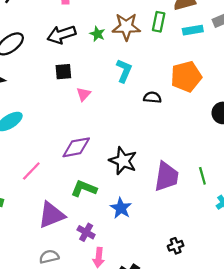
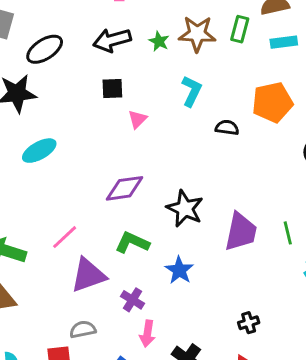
pink line: (31, 171) -> (65, 237), moved

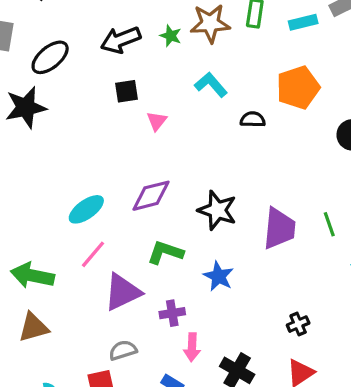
cyan L-shape: (192, 91) -> (211, 85), turned -60
cyan ellipse: (39, 151) -> (86, 209), moved
purple cross: (133, 300) -> (172, 313), turned -35

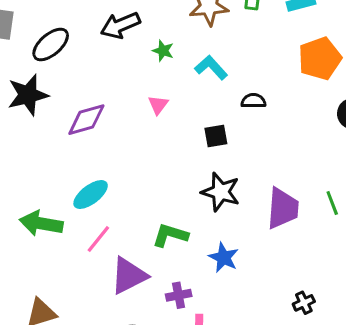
green star: (171, 36) -> (163, 51), moved
orange pentagon: (298, 87) -> (320, 59), moved
black square: (126, 91) -> (216, 136), moved
purple diamond: (151, 196) -> (86, 120), moved
green arrow: (32, 275) -> (41, 223), moved

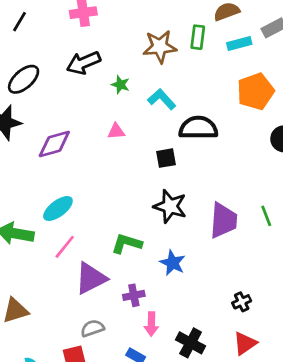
black semicircle: (253, 101) -> (198, 128), size x1.8
pink triangle: (158, 105) -> (116, 131), turned 48

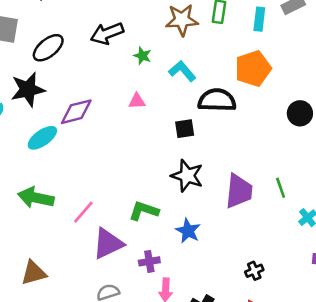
cyan rectangle: (239, 44) -> (259, 19), turned -70
orange pentagon: (255, 91) -> (253, 69), moved
cyan ellipse: (58, 209) -> (42, 138), moved

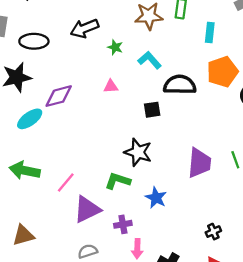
cyan rectangle: (259, 19) -> (210, 32), moved
black ellipse: (48, 48) -> (34, 41), turned 40
orange pentagon: (253, 69) -> (222, 72), moved
black star: (187, 176) -> (138, 152), moved

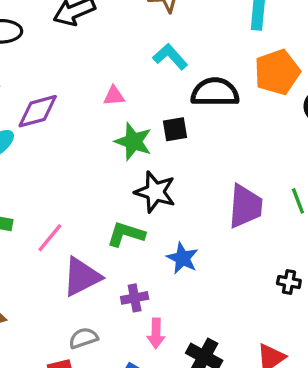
green star: (115, 47) -> (133, 142), moved, size x1.6
black cross: (213, 232) -> (289, 282), moved, turned 35

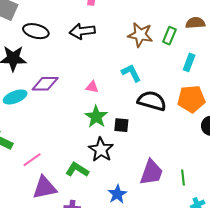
black square: (175, 129) -> (121, 125), moved
blue star: (182, 258) -> (117, 194), moved

